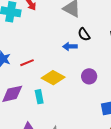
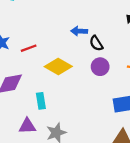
black semicircle: (84, 34) -> (96, 43), moved
cyan rectangle: (39, 97) -> (41, 101), moved

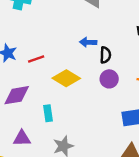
black semicircle: (96, 43) -> (105, 55), turned -147
purple triangle: (27, 126) -> (22, 138), moved

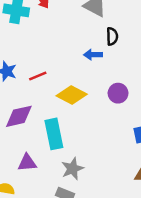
black semicircle: (105, 55) -> (112, 36), moved
cyan rectangle: (48, 113) -> (54, 134), size x1.6

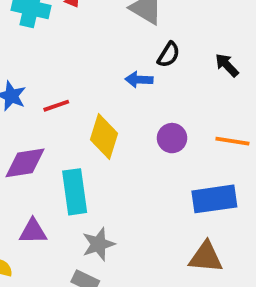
black semicircle: (112, 36) -> (169, 55), turned 30
yellow diamond: (72, 95) -> (104, 137), turned 76

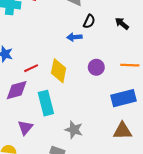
red line: (56, 106) -> (31, 68), moved
purple triangle: (33, 231) -> (25, 127), turned -42
gray star: (98, 244) -> (74, 130), moved, turned -30

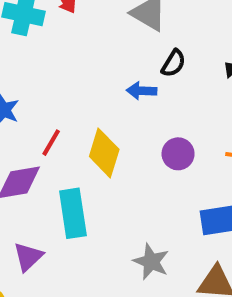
red line: (31, 68) -> (51, 143), turned -40
gray star: (74, 130) -> (151, 262), moved

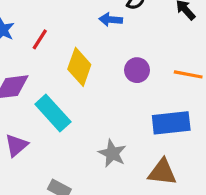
red line: (51, 143) -> (40, 39), moved
cyan rectangle: (73, 213) -> (53, 113), turned -36

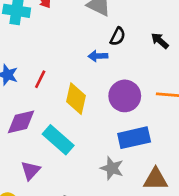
purple circle: (137, 70) -> (125, 96), size x1.5
blue rectangle: (171, 123) -> (134, 138), moved

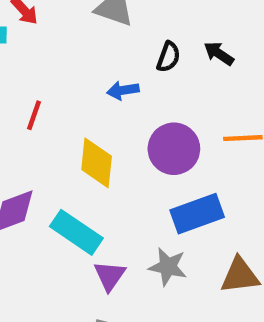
black semicircle: (118, 36) -> (168, 57), moved
red line: (40, 79) -> (34, 115), moved
purple triangle: (31, 170) -> (110, 276), moved

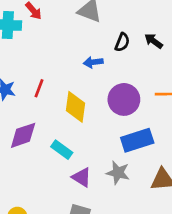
red line: (34, 115) -> (39, 88), moved
cyan rectangle: (76, 232) -> (62, 150), size x0.7
purple triangle: (110, 276) -> (82, 177), turned -35

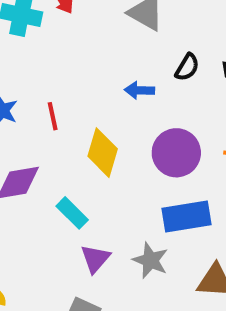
red line: (39, 88) -> (53, 116), turned -42
purple triangle: (82, 177) -> (95, 259), turned 30

